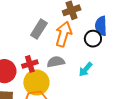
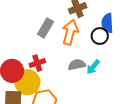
gray semicircle: (56, 62) -> (77, 65), moved
yellow circle: (36, 82) -> (27, 82), moved

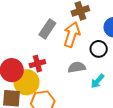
black circle: (100, 36) -> (99, 49), moved
cyan arrow: (93, 67) -> (98, 81), moved

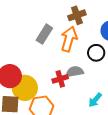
red cross: (37, 64) -> (60, 79), moved
cyan arrow: (98, 81) -> (95, 100), moved

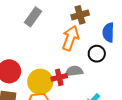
gray rectangle: (44, 34) -> (33, 17), moved
yellow circle: (25, 88) -> (40, 82), moved

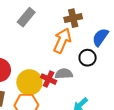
blue semicircle: (108, 32) -> (100, 37), turned 30
red cross: (59, 77) -> (49, 79), turned 35

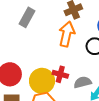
gray semicircle: (64, 74) -> (83, 82), moved

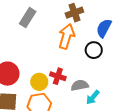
yellow circle: (42, 81) -> (39, 82), size x0.7

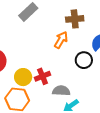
orange arrow: (66, 36) -> (61, 40), size x0.7
red cross: (58, 76) -> (42, 76), turned 35

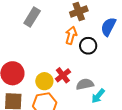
black circle: (84, 60) -> (88, 46), moved

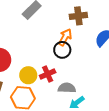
black circle: (88, 46) -> (62, 50), moved

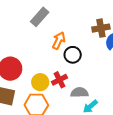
brown cross: (78, 16) -> (101, 28), moved
orange arrow: (65, 37) -> (59, 41), moved

